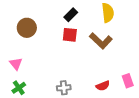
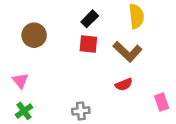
red semicircle: (103, 86) -> (124, 84), moved

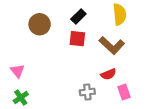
brown circle: (34, 35) -> (40, 24), moved
pink rectangle: (162, 102) -> (124, 92), moved
gray cross: (81, 111) -> (87, 92), moved

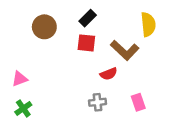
yellow semicircle: (120, 14) -> (148, 24), moved
pink triangle: (17, 71) -> (20, 79), turned 48
red semicircle: (108, 74) -> (109, 74), moved

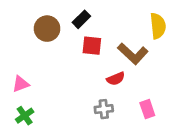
black rectangle: (88, 18) -> (81, 19), moved

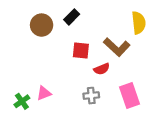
red square: (92, 46) -> (81, 50), moved
pink triangle: (21, 84) -> (44, 93), moved
pink rectangle: (147, 109) -> (129, 96), size x1.5

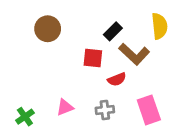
black rectangle: (72, 17) -> (113, 31), moved
pink triangle: (44, 93) -> (65, 107), moved

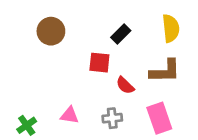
brown L-shape: (134, 54) -> (165, 71), moved, turned -44
red semicircle: (117, 79) -> (125, 85), turned 66
pink triangle: (65, 107) -> (69, 115), turned 30

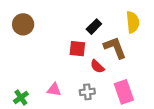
brown circle: (51, 31) -> (23, 24), moved
brown L-shape: (165, 71) -> (115, 48), moved, turned -110

